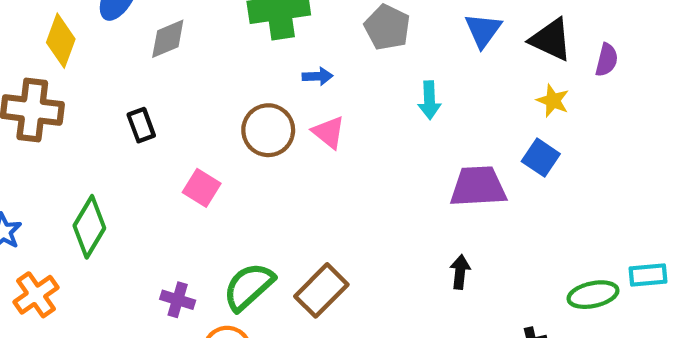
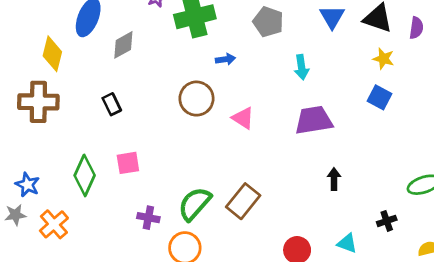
pink triangle: (329, 132) -> (243, 118), moved
purple trapezoid: (478, 187) -> (314, 120), moved
pink square: (202, 188) -> (128, 163), moved, turned -35

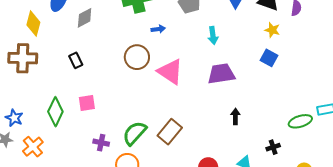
pink triangle: (243, 118) -> (170, 72), size x1.6

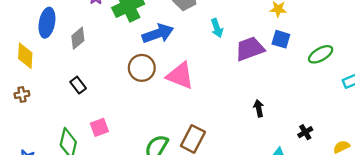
blue arrow: (158, 29) -> (158, 34), size x2.0
brown cross: (23, 58) -> (22, 94), size x0.5
purple trapezoid: (221, 74) -> (250, 49), moved
green ellipse: (300, 121) -> (321, 54), moved

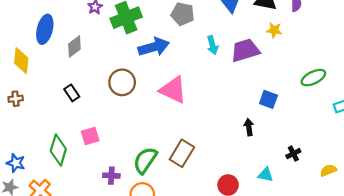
blue square: (281, 39) -> (268, 99), moved
purple trapezoid: (250, 49) -> (245, 50), moved
brown circle: (142, 68) -> (122, 82), moved

